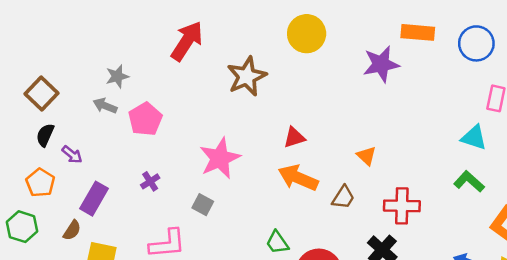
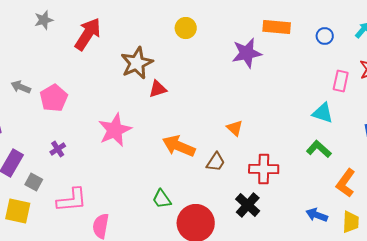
yellow circle: (307, 34) -> (186, 28), size x0.7
blue circle: (476, 43) -> (325, 36), size x0.6
gray star: (117, 76) -> (44, 20), moved
red triangle: (294, 137) -> (158, 89), moved
gray square: (203, 205) -> (34, 182), moved

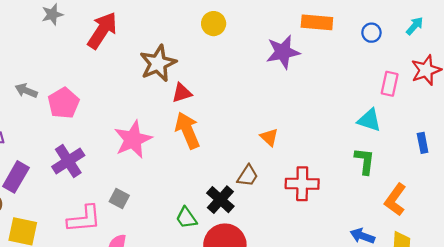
orange arrow: (179, 146) -> (187, 130), moved, turned 44
purple cross: (58, 149) -> (68, 161), size x1.8
green L-shape: (319, 149) -> (365, 161), turned 55
gray square: (34, 182) -> (119, 199), moved
black cross: (248, 205) -> (220, 200), moved

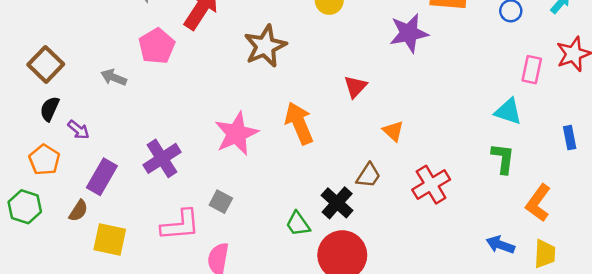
red triangle: (182, 93) -> (355, 87), moved, turned -30
pink pentagon: (64, 103) -> (157, 46), moved
red cross: (302, 184) -> (431, 185), turned -32

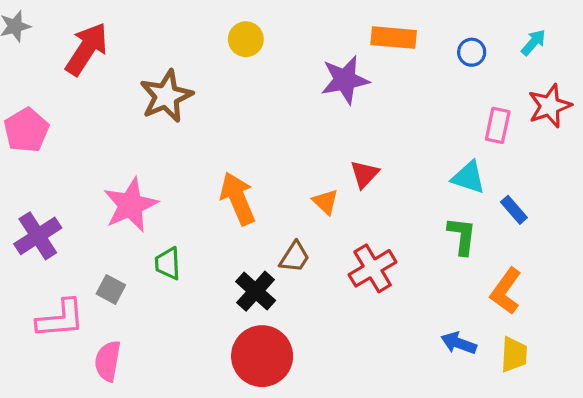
pink pentagon: (157, 46) -> (26, 130), moved
red triangle: (355, 87) -> (364, 174), moved
orange arrow: (299, 123) -> (238, 198), moved
blue rectangle: (570, 138) -> (514, 210), moved, turned -30
green trapezoid: (298, 224) -> (168, 263), moved, turned 32

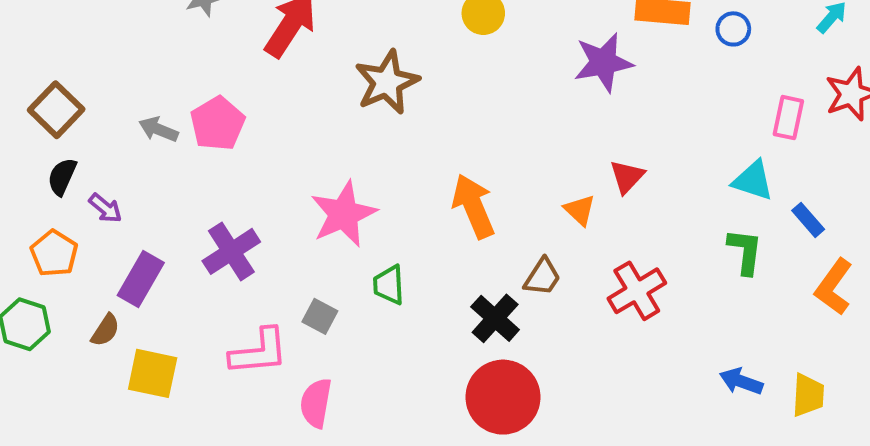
blue circle: (472, 52) -> (733, 29), moved
orange L-shape: (506, 291) -> (834, 287), moved

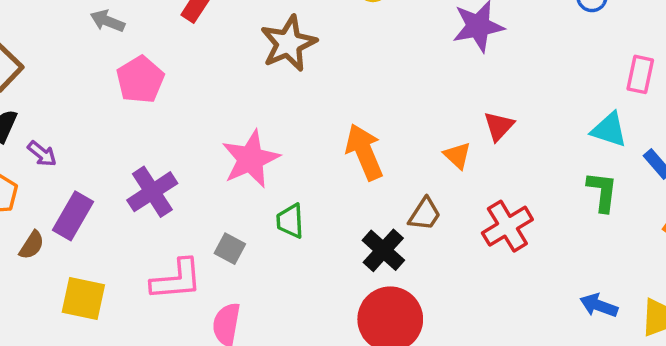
gray arrow: (158, 129) -> (107, 21), moved
brown semicircle: (105, 330) -> (32, 245), moved

